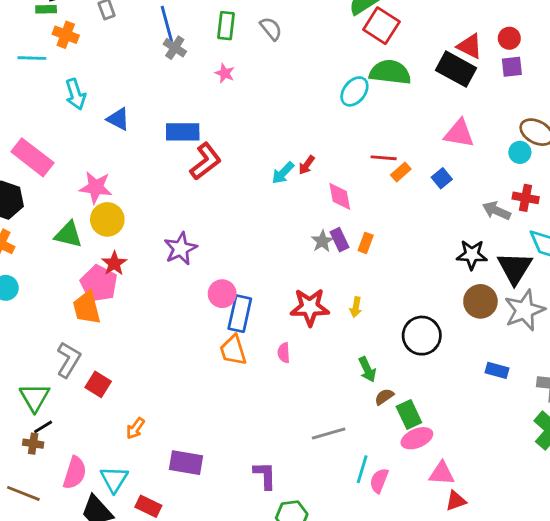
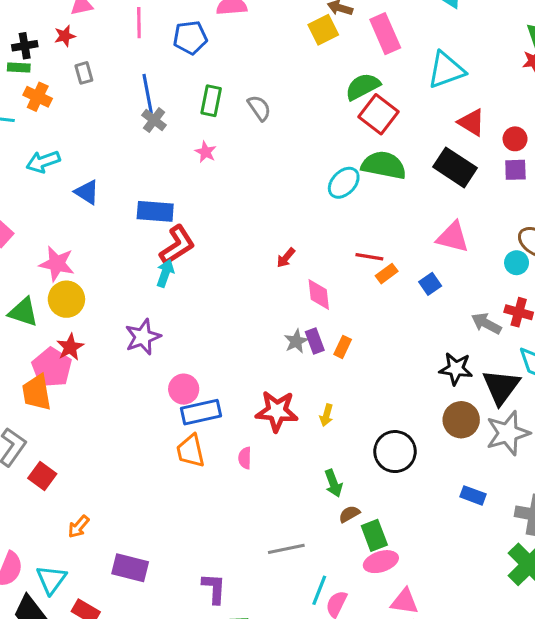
red triangle: (470, 46) -> (471, 122), moved
cyan arrow: (76, 94) -> (43, 162), turned 84
cyan arrow: (283, 173) -> (165, 273), moved, turned 150
blue rectangle: (240, 314) -> (201, 412), turned 60

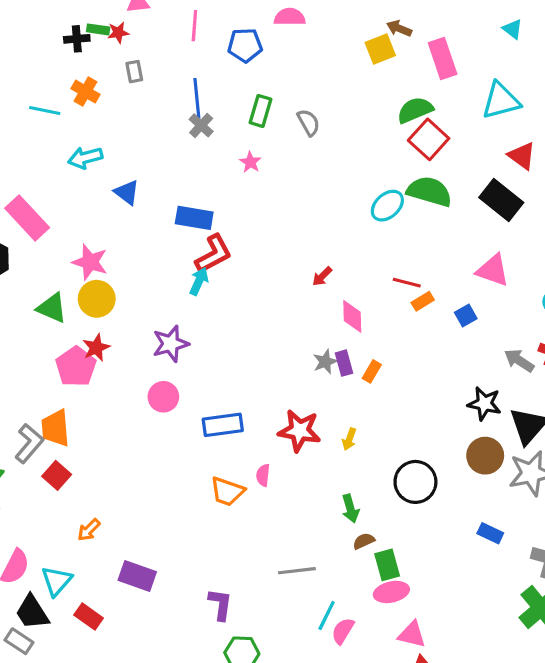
green rectangle: (19, 68) -> (98, 29), moved
pink circle: (184, 389) -> (163, 397), moved
orange trapezoid: (37, 392) -> (55, 428), moved
orange trapezoid: (191, 451) -> (227, 491), moved, turned -63

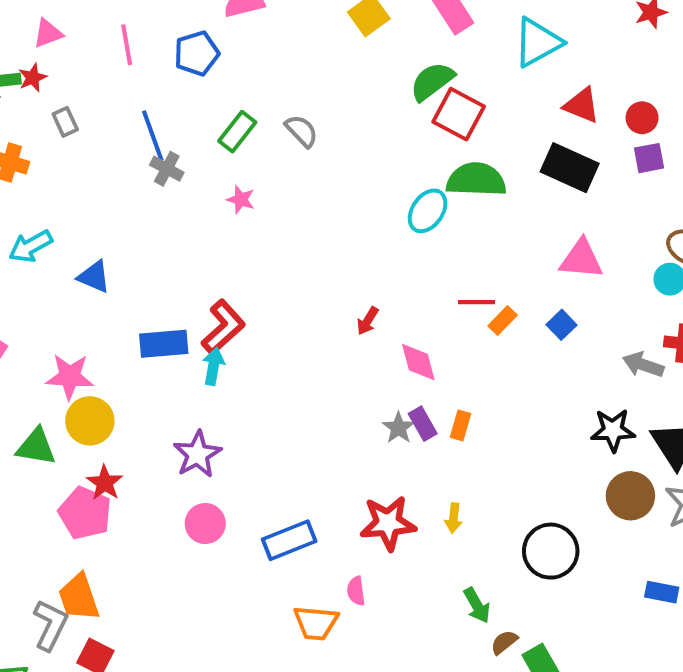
green rectangle: (261, 111) -> (237, 132), turned 36
blue rectangle: (194, 218) -> (164, 344), moved

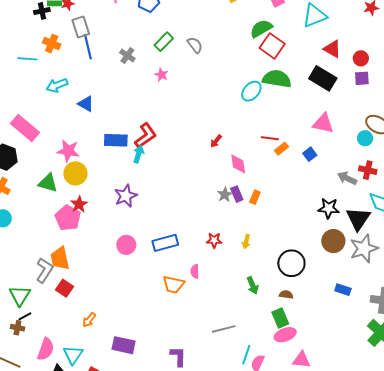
gray rectangle: (65, 122) -> (81, 27), size x1.5
blue line: (153, 136) -> (88, 47), moved
red star: (388, 523) -> (214, 240), size x0.6
pink circle: (205, 524) -> (126, 245), moved
brown semicircle: (504, 642) -> (286, 295), moved, turned 40

